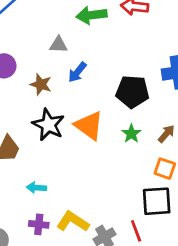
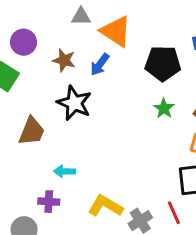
blue arrow: (77, 72) -> (100, 65), moved
orange triangle: (89, 126) -> (116, 31), moved
purple cross: (39, 224) -> (49, 202), moved

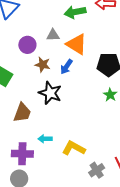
purple circle: (23, 42) -> (27, 45), moved
purple cross: (49, 202) -> (22, 154), moved, size x1.5
yellow L-shape: (105, 206) -> (74, 148), moved

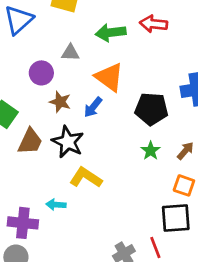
gray triangle: (53, 35) -> (70, 53), moved
brown trapezoid: (22, 113) -> (30, 141), moved
yellow L-shape: (74, 148) -> (86, 178), moved

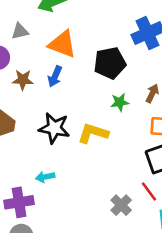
black star: (68, 142) -> (54, 128), moved
green star: (151, 151) -> (120, 102), turned -30
yellow L-shape: (86, 178) -> (93, 133), moved

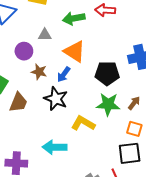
green star: (120, 102) -> (108, 104), size x1.6
black star: (54, 128) -> (56, 99), moved
cyan arrow: (45, 177) -> (55, 147), moved, size x1.6

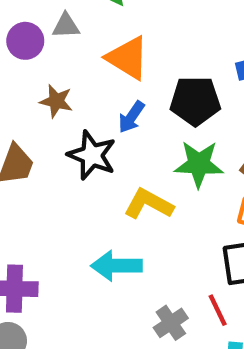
purple circle: (24, 51) -> (25, 41), moved
blue arrow: (64, 74) -> (131, 117), moved
cyan arrow: (55, 147) -> (116, 266), moved

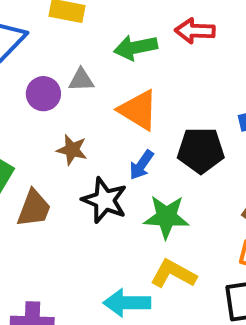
green star: (199, 164) -> (166, 217), moved
yellow L-shape: (149, 204) -> (173, 274), moved

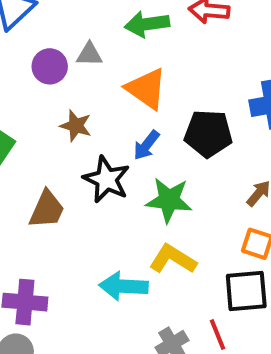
brown trapezoid: (34, 208) -> (47, 209), moved

